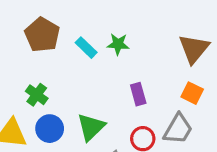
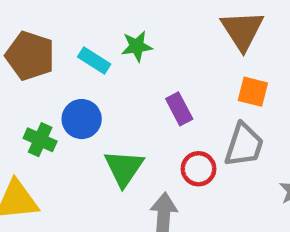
blue circle: (50, 129) -> (82, 119), moved

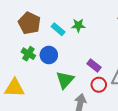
purple rectangle: (179, 109) -> (94, 66), moved, turned -32
green cross: (40, 140) -> (28, 54), moved

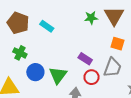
green star: (78, 25) -> (91, 18), moved
blue circle: (49, 55) -> (35, 72), moved

